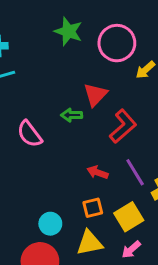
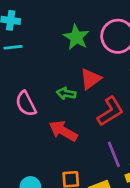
green star: (68, 31) -> (76, 37), moved
red arrow: (98, 172) -> (63, 131), moved, size x1.5

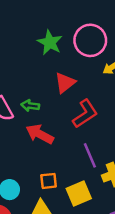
green arrow: (66, 93) -> (30, 106), moved

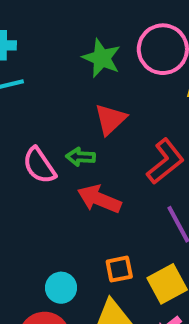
red triangle: (65, 83) -> (110, 119), moved

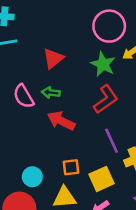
green star: (102, 58) -> (103, 64), moved
red triangle: (110, 119) -> (53, 59), moved

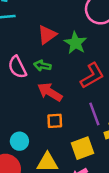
green star: (103, 64) -> (75, 43), moved
orange square: (71, 167) -> (55, 121), moved

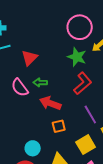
red triangle: (47, 35) -> (29, 58), moved
green star: (75, 43) -> (77, 57), moved

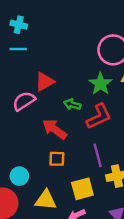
red triangle: (29, 58) -> (45, 82), moved
green arrow: (40, 83) -> (72, 105), moved
pink semicircle: (20, 88) -> (24, 101), turned 78

